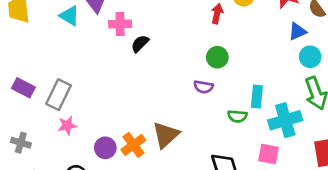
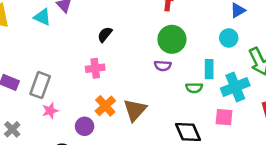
pink cross: (120, 24) -> (95, 68), moved
green circle: (217, 57) -> (172, 39), size x1.5
cyan circle: (310, 57) -> (229, 38), moved
gray cross: (21, 143) -> (12, 129), turned 35
orange cross: (133, 145) -> (105, 106), moved

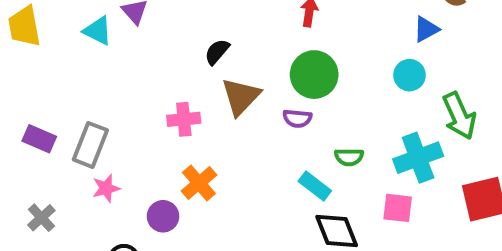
black semicircle: (105, 34) -> (217, 52), moved
cyan rectangle: (209, 69) -> (315, 186), moved, turned -54
brown triangle: (135, 110) -> (241, 97), moved

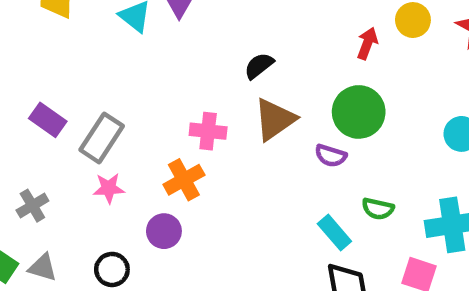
orange cross: (199, 183) -> (184, 180), moved

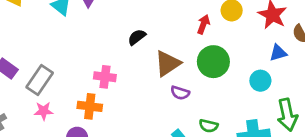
green circle: (359, 112) -> (213, 62), moved
brown triangle: (275, 119) -> (168, 63), moved
orange cross: (184, 180) -> (90, 106), turned 35

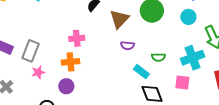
purple semicircle: (180, 93) -> (127, 46), moved

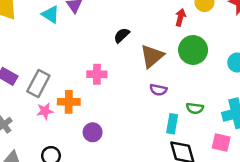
orange cross: (70, 62) -> (69, 102), moved
cyan rectangle: (141, 72) -> (172, 124), turned 56
purple circle: (66, 86) -> (93, 132), moved

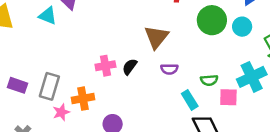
black semicircle: (122, 35) -> (130, 67), moved
green circle: (193, 50) -> (212, 20), moved
cyan rectangle: (172, 124) -> (190, 100), turned -30
pink square: (221, 143) -> (228, 97), moved

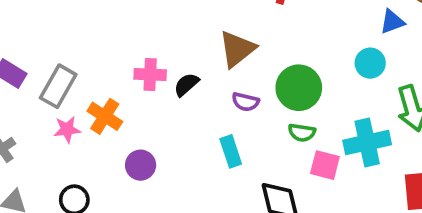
green circle: (212, 20) -> (299, 88), moved
orange cross: (83, 99) -> (105, 116), turned 30
cyan rectangle: (190, 100) -> (231, 151), moved

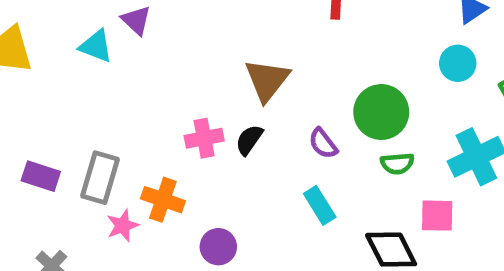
brown triangle: (237, 49) -> (267, 80), moved
purple semicircle: (245, 102) -> (323, 143), turned 52
pink square: (325, 165) -> (437, 216), moved

